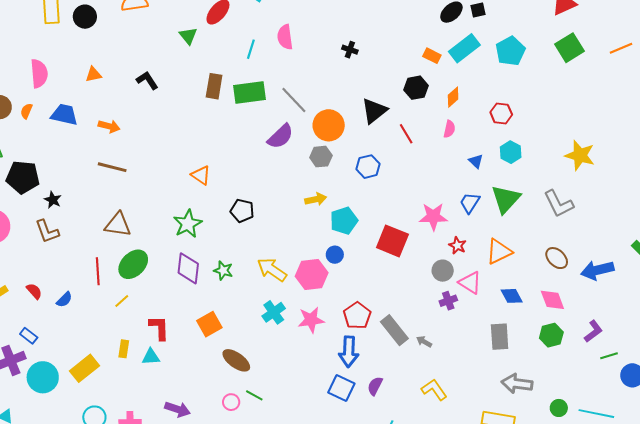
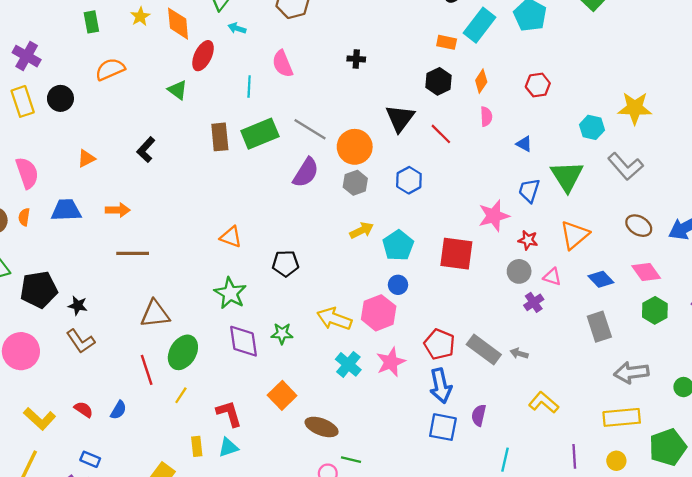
black L-shape: (147, 80) -> (146, 150), turned -90
cyan hexagon: (511, 152) -> (592, 127), moved
pink triangle: (470, 283) -> (552, 277), size x0.7

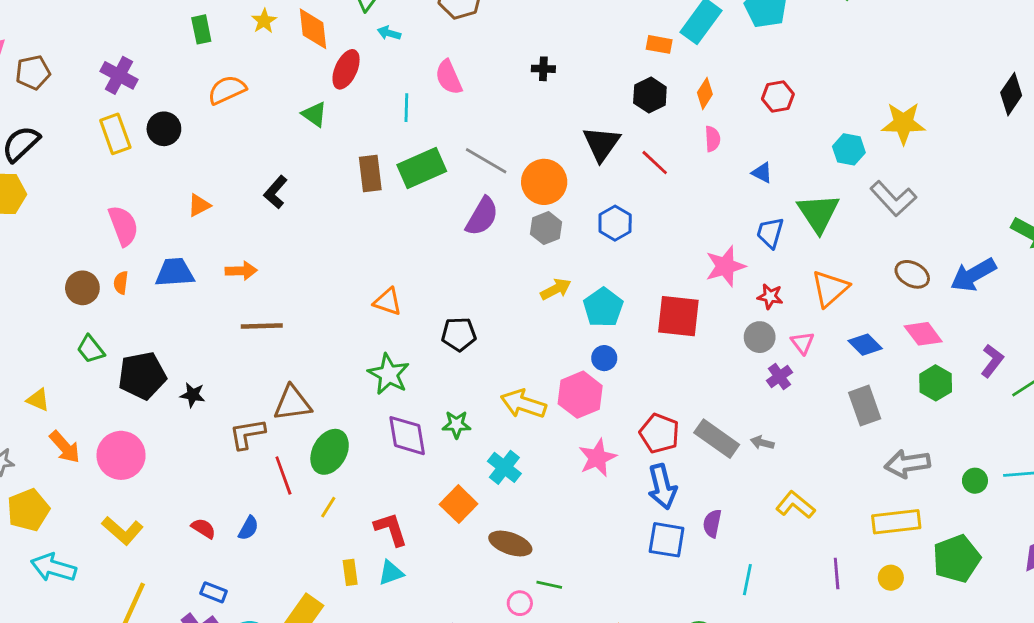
pink triangle: (552, 277) -> (802, 343), turned 36
brown L-shape: (81, 341) -> (247, 434), moved, turned 116
cyan cross: (348, 364) -> (504, 467), moved
yellow L-shape: (40, 419) -> (122, 531), moved

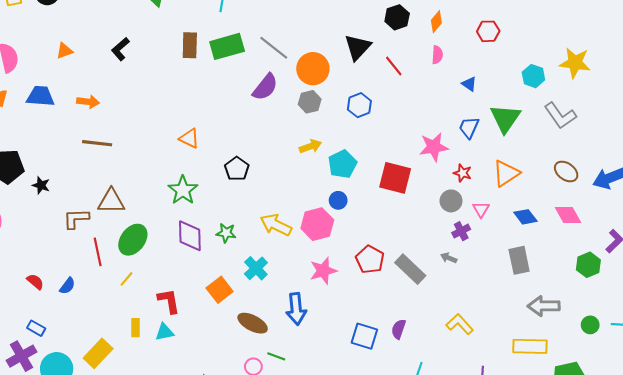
black pentagon: (459, 334) -> (237, 169), turned 30
green hexagon: (936, 383) -> (588, 265), moved
gray arrow: (762, 443) -> (449, 258), moved
blue arrow: (662, 487) -> (296, 309), moved

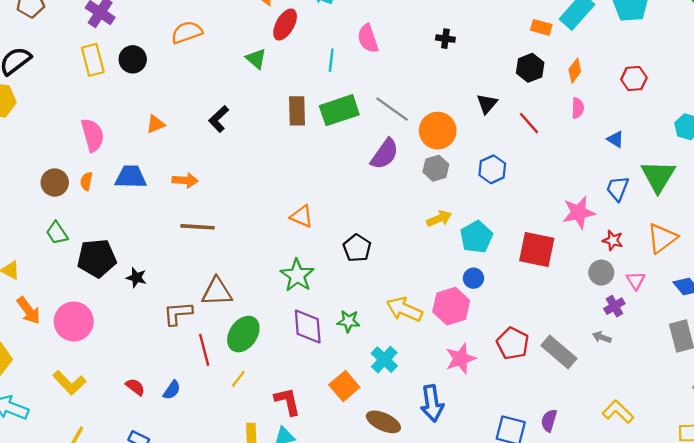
black triangle: (358, 47) -> (487, 104), size x0.7

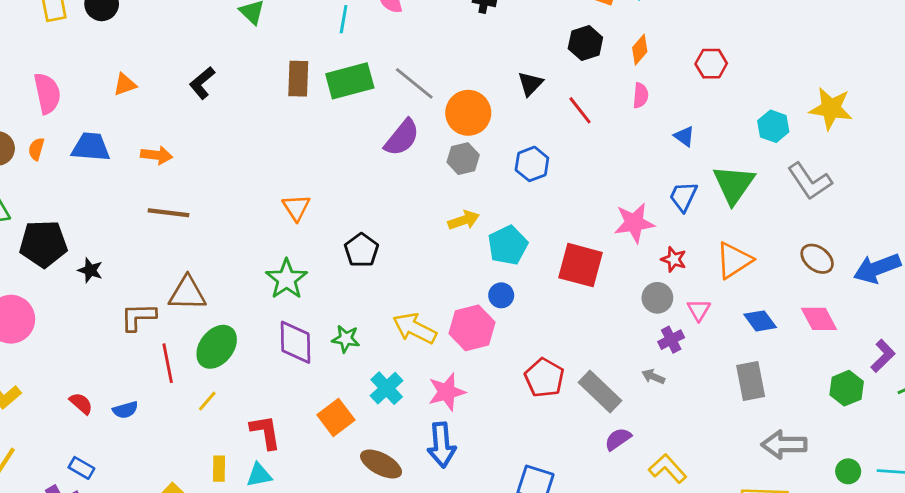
orange triangle: (302, 216) -> (296, 208), turned 30
pink star: (461, 359) -> (447, 392), moved
blue semicircle: (172, 390) -> (125, 410), turned 36
purple semicircle: (549, 421) -> (618, 439), moved, turned 35

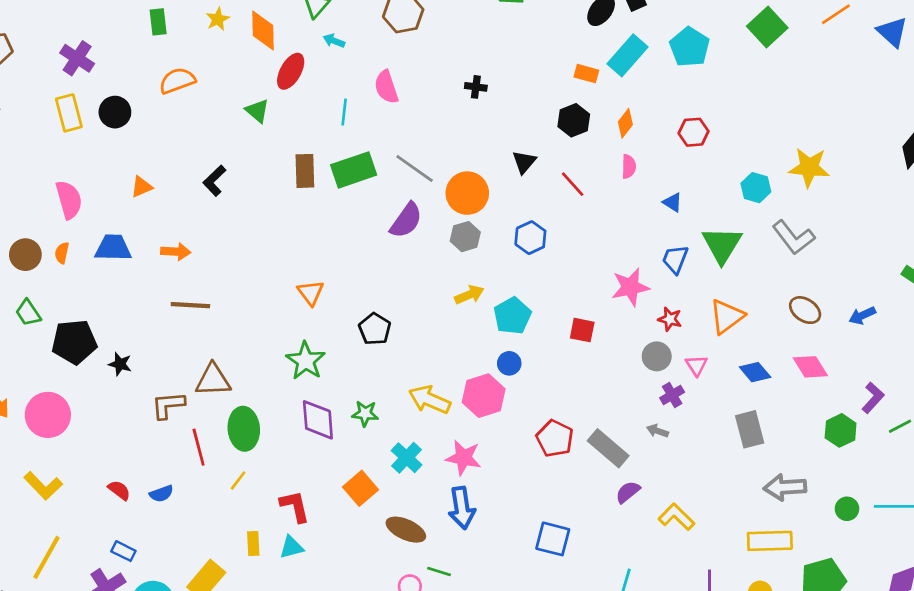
red square: (581, 265) -> (582, 330), size x0.6
blue arrow: (877, 268) -> (862, 315), size x0.6
green ellipse: (217, 347) -> (244, 429), turned -39
pink star: (447, 392) -> (463, 458), turned 30

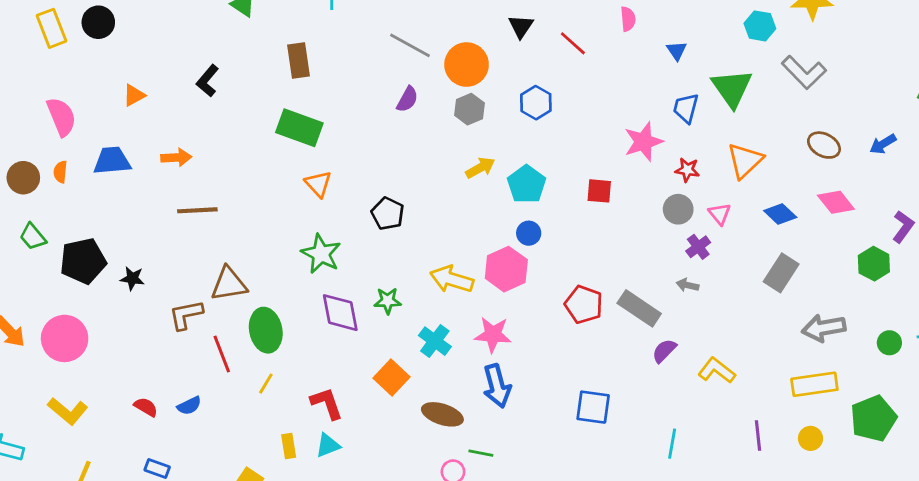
green rectangle: (354, 170) -> (299, 128), moved, turned 45
blue triangle: (672, 202) -> (677, 51), turned 30
purple semicircle: (406, 220) -> (407, 99), size x0.7
gray rectangle: (750, 429) -> (781, 273), turned 54

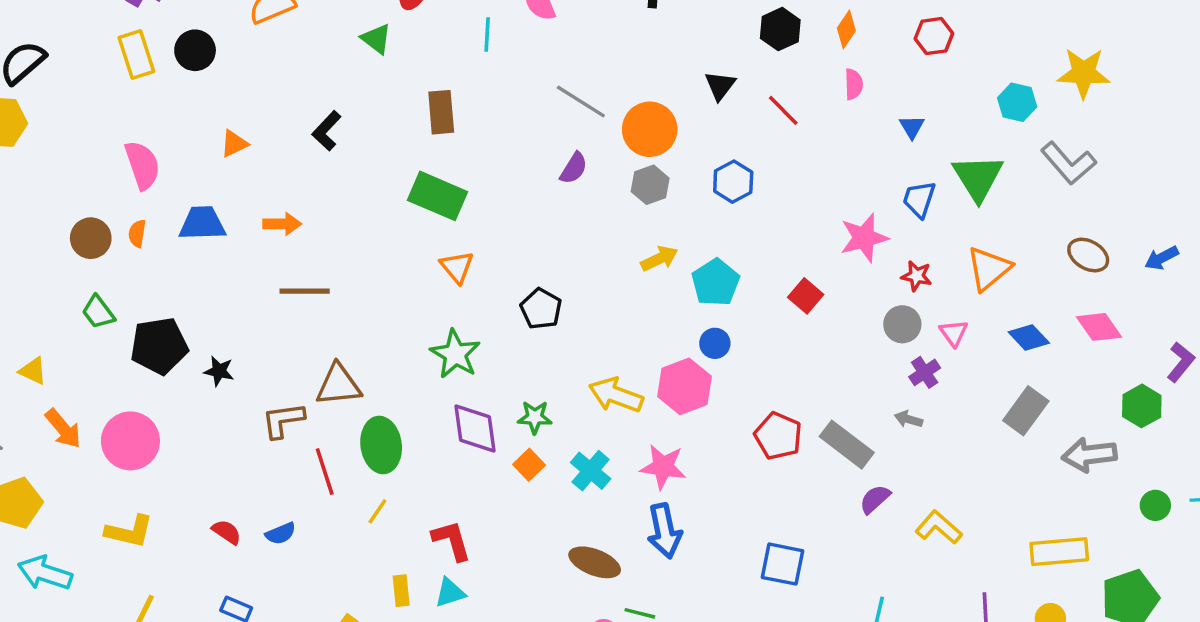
red square: (599, 191) -> (806, 296), turned 32
gray arrow: (824, 328) -> (1089, 455), moved
orange square: (391, 378) -> (529, 465), moved, size x0.7
yellow L-shape: (68, 411) -> (129, 531), turned -30

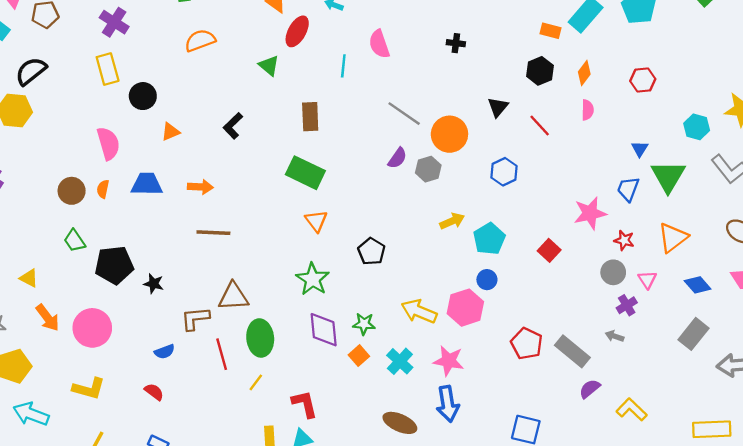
black circle: (195, 50) -> (143, 96), moved
blue triangle: (912, 127) -> (640, 149), moved
gray hexagon: (650, 185) -> (428, 169), moved
blue semicircle: (281, 533) -> (165, 352), moved

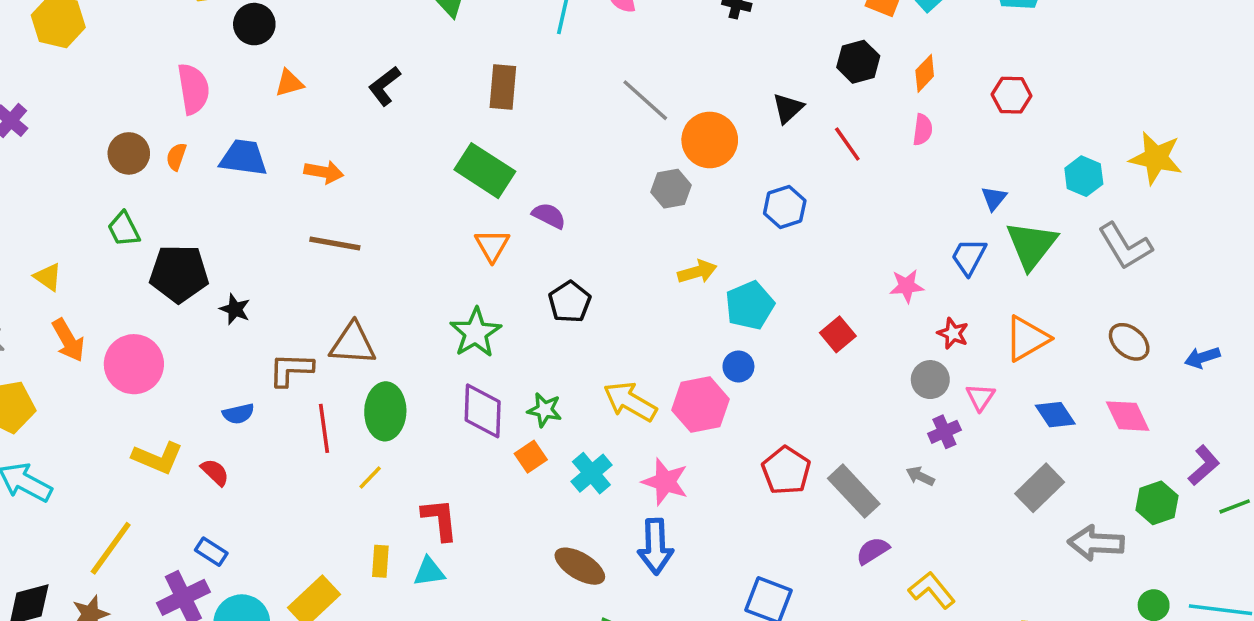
purple semicircle: (397, 158) -> (549, 216), moved, turned -105
pink star: (590, 213) -> (907, 286), size x0.7
yellow L-shape: (89, 389) -> (158, 458), moved

